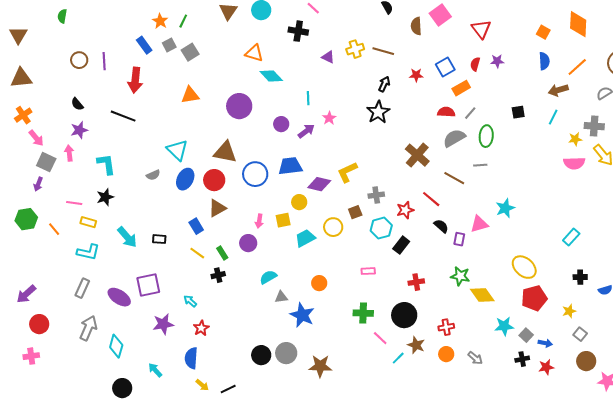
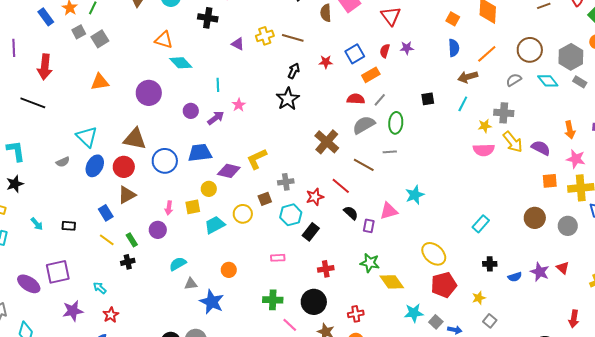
blue rectangle: (144, 45) -> (46, 17), moved
cyan arrow: (127, 237) -> (37, 224), size x0.6

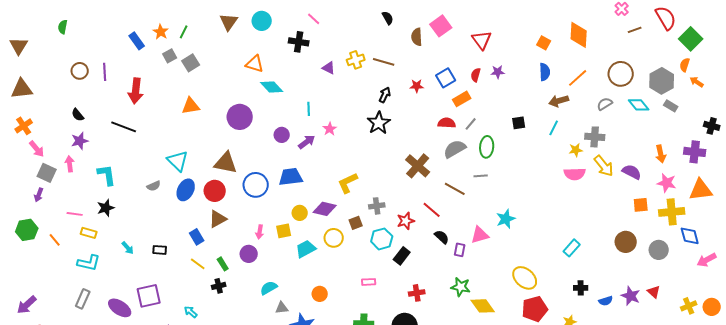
purple diamond: (229, 171) -> (325, 209), moved

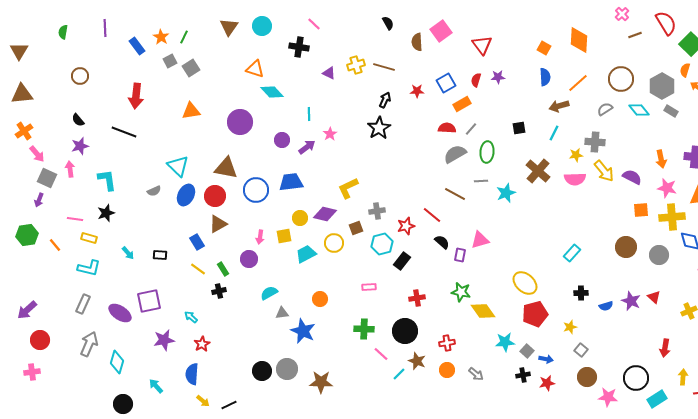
purple line: (105, 72) -> (105, 28), moved
brown cross: (418, 166) -> (538, 171), moved
cyan star: (506, 219) -> (506, 193), moved

